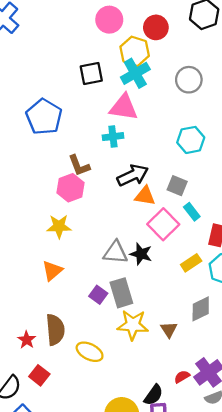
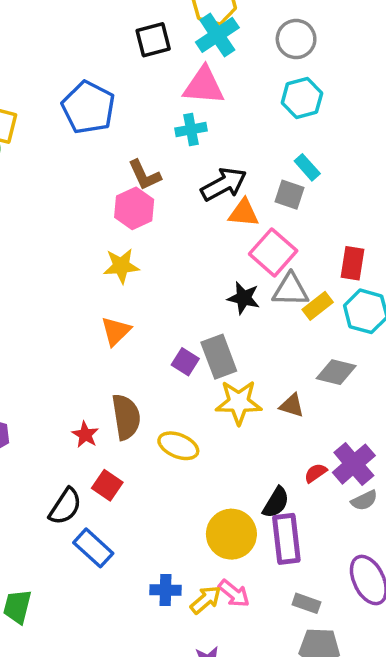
cyan hexagon: (191, 140) -> (302, 98), moved
cyan rectangle: (192, 212) -> (307, 167), moved
gray triangle: (115, 252) -> (290, 290), moved
gray diamond: (201, 309) -> (336, 372), turned 44
brown triangle: (169, 330) -> (292, 406), turned -36

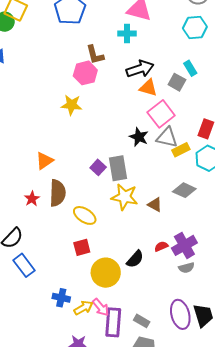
orange triangle: (116, 331) -> (44, 161), moved
red square: (107, 485) -> (82, 247), moved, turned 30
purple rectangle: (286, 539) -> (113, 322), moved

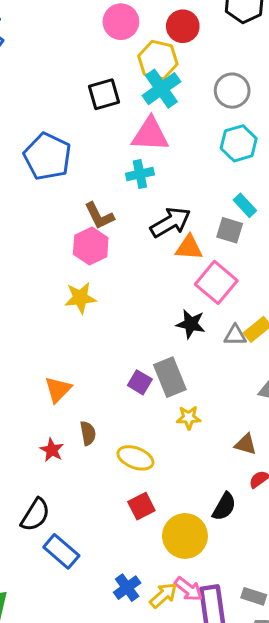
gray triangle: (167, 137) -> (235, 335), moved, size x0.7
brown semicircle: (58, 193) -> (88, 433), size x0.6
yellow star: (124, 197) -> (189, 418), size x0.6
brown triangle: (155, 205) -> (246, 444), moved
blue cross: (61, 298) -> (127, 588), turned -36

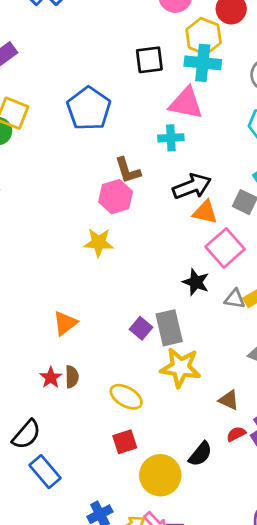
cyan cross: (161, 89) -> (203, 63), turned 32
yellow star: (189, 418) -> (181, 368), size x1.8
brown semicircle: (88, 433) -> (72, 377), moved

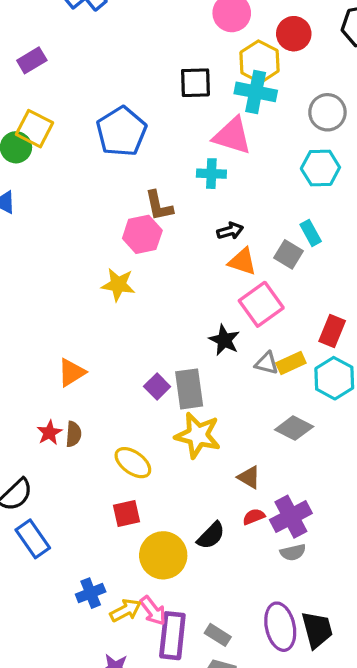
black arrow: (192, 186) -> (230, 231), size x0.6

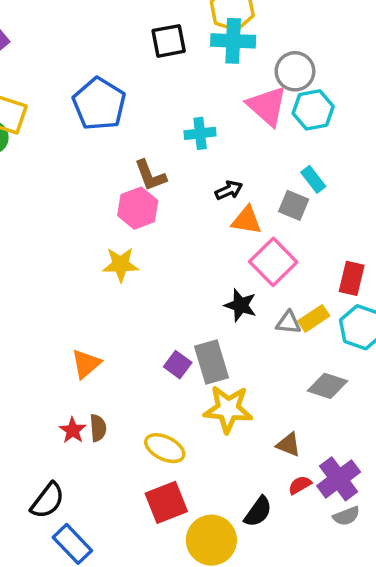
gray circle: (327, 112) -> (295, 71), moved
pink triangle: (232, 136) -> (267, 106), moved, turned 33
red square: (126, 514) -> (166, 502), size x1.4

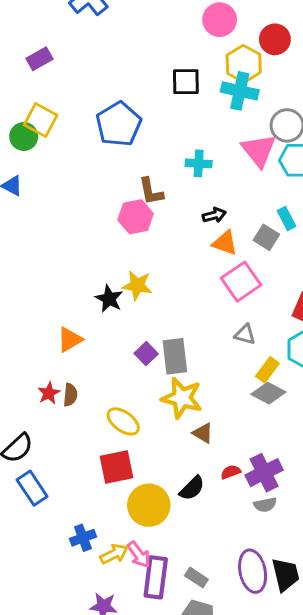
yellow star: (121, 264) -> (137, 285), moved
black star: (240, 305) -> (109, 299), moved
yellow rectangle: (314, 318) -> (267, 370), moved, turned -30
brown triangle: (288, 445) -> (203, 433), moved

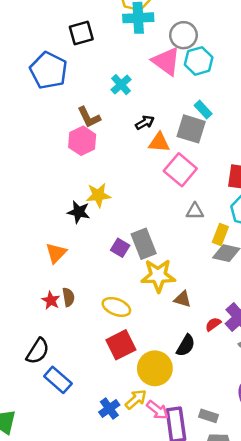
black square: (186, 82) -> (81, 33), moved
cyan cross: (199, 163) -> (121, 85), turned -30
gray square: (266, 237) -> (191, 129), size x1.4
yellow arrow: (114, 554) -> (136, 399), moved

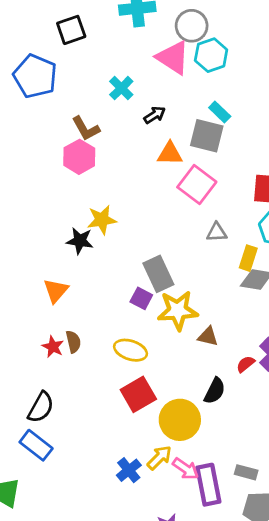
black arrow: (145, 123) -> (155, 115), moved
purple square: (120, 248) -> (141, 298), moved
blue rectangle: (58, 380) -> (36, 445), moved

